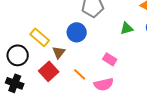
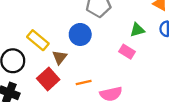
pink rectangle: (110, 59) -> (127, 52), moved
orange line: (80, 74) -> (84, 82), turned -56

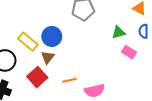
blue circle: (80, 34) -> (52, 36), moved
pink rectangle: (127, 52) -> (129, 52), moved

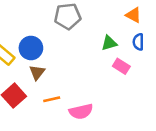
brown triangle: (48, 57) -> (37, 72), moved

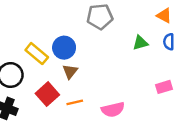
pink rectangle: (121, 66) -> (164, 87), moved, turned -49
orange line: (52, 99) -> (75, 102), moved

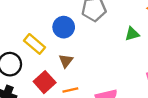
blue circle: (64, 48) -> (64, 27), moved

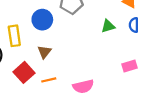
yellow rectangle: (34, 44) -> (14, 36), turned 42

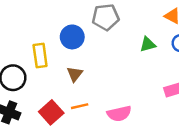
red square: (24, 72) -> (51, 112), moved

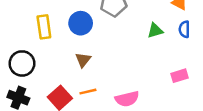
yellow rectangle: (40, 55) -> (44, 27), moved

